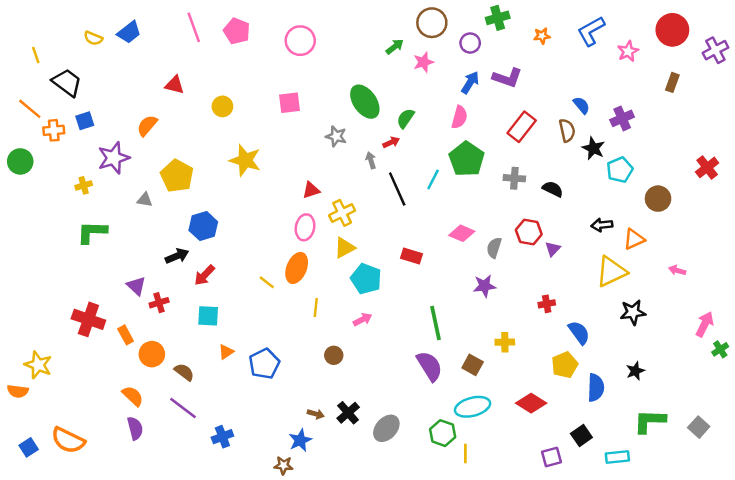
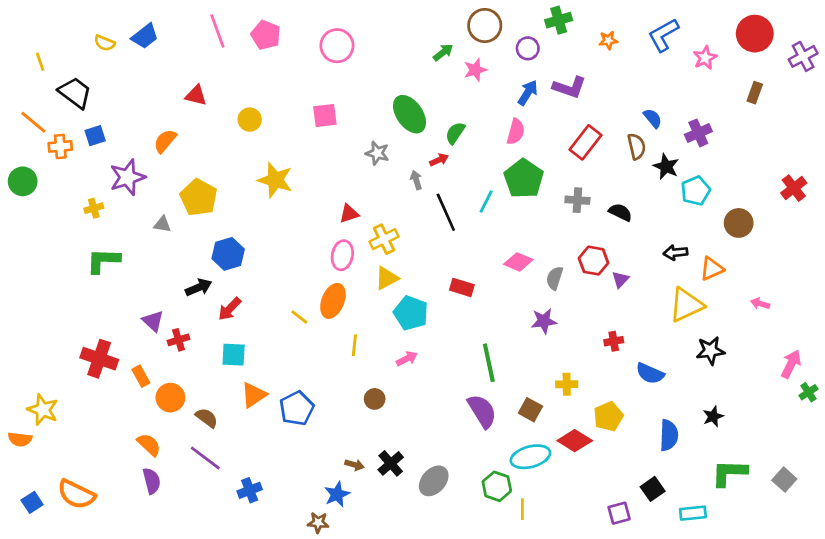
blue semicircle: (579, 333) -> (650, 373), turned 150
orange triangle: (226, 352) -> (254, 395), size x1.5
yellow pentagon: (565, 365) -> (608, 416), moved
red diamond: (531, 403) -> (575, 441), moved

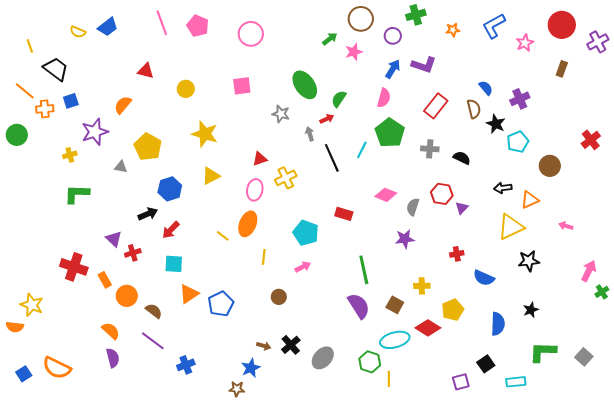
yellow triangle: (387, 278) -> (211, 176), moved

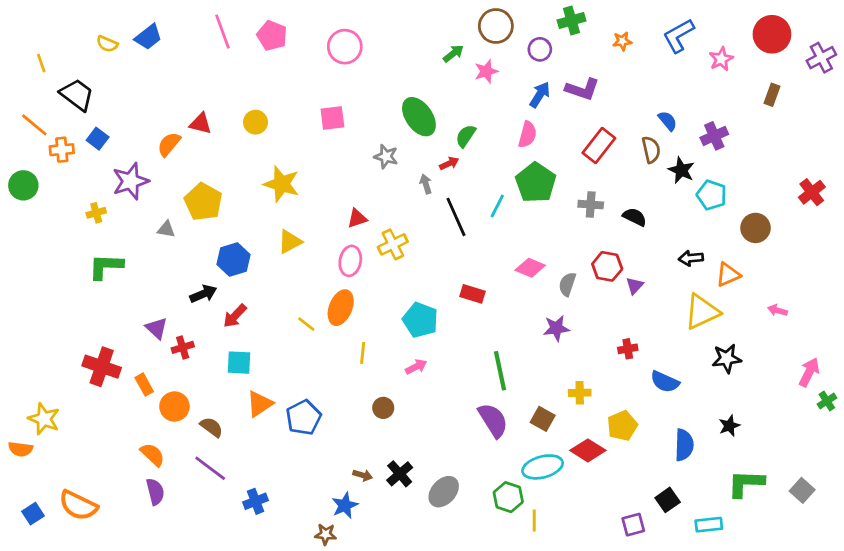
red triangle: (146, 71) -> (201, 124), moved
blue square: (71, 101) -> (98, 139), turned -35
cyan pentagon: (518, 142) -> (712, 195), turned -30

